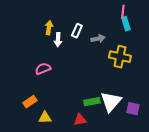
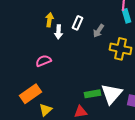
gray arrow: (98, 39) -> (98, 31), turned 136
orange rectangle: (30, 102) -> (30, 94), size x1.5
yellow triangle: (45, 118) -> (45, 110), turned -40

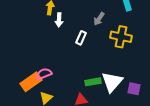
white rectangle: (77, 23) -> (81, 38), moved
pink semicircle: (43, 61) -> (44, 74), moved

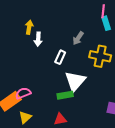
green rectangle: (93, 82) -> (65, 95), moved
white triangle: (112, 82) -> (75, 81), moved

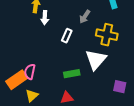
white triangle: (75, 81) -> (96, 60), moved
pink semicircle: (23, 93) -> (30, 72), turned -56

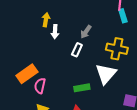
gray arrow: (85, 17) -> (86, 32), moved
orange rectangle: (17, 80) -> (27, 74), moved

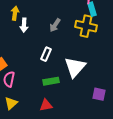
yellow cross: (117, 49) -> (86, 26), moved
white rectangle: (77, 50) -> (46, 54), moved

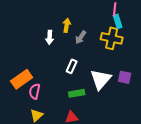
yellow arrow: (15, 13) -> (67, 25), moved
purple square: (99, 94) -> (125, 77), moved

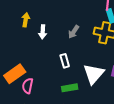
yellow arrow: (67, 25) -> (26, 20), moved
white rectangle: (72, 66) -> (65, 61), turned -40

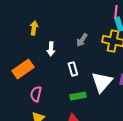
white arrow: (43, 32) -> (51, 49), moved
orange rectangle: (15, 74) -> (23, 69), moved

